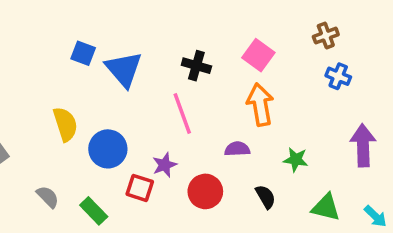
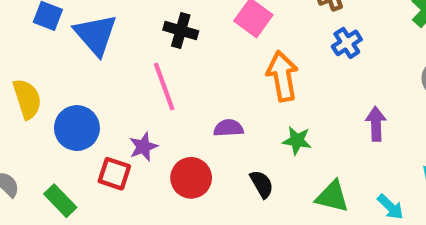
blue cross: (338, 76) -> (347, 43), turned 35
orange arrow: (260, 105) -> (282, 76), moved
purple arrow: (363, 145) -> (376, 124), size x0.7

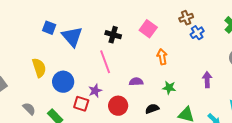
blue cross: (347, 43) -> (197, 33), moved
orange arrow: (282, 76) -> (162, 57), size x0.7
black semicircle: (262, 184) -> (152, 109), turned -80

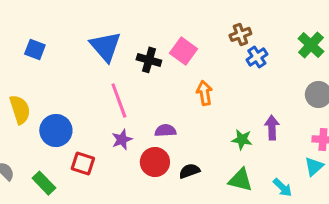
black cross: (113, 35) -> (149, 60), moved
blue triangle: (72, 37) -> (105, 46), moved
green star: (169, 88) -> (242, 140), moved
purple star: (95, 91) -> (122, 140), moved
red circle: (118, 106) -> (155, 162), moved

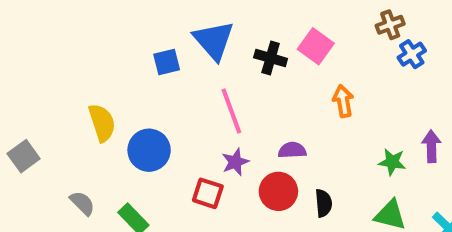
blue square: (35, 49) -> (167, 62), moved, turned -35
red square: (83, 164) -> (208, 193), moved
black semicircle: (189, 171) -> (324, 203), turned 105

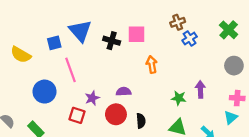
pink square: (316, 46) -> (137, 34), turned -36
pink line: (231, 111) -> (70, 70), moved
yellow semicircle: (102, 123) -> (21, 55), moved, turned 138

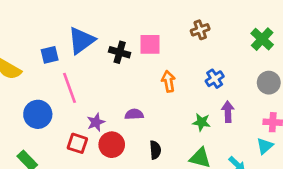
blue triangle: (80, 31) -> (81, 40), turned 35
blue cross: (190, 39) -> (215, 79), moved
red circle: (116, 114) -> (112, 145), moved

